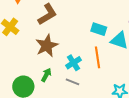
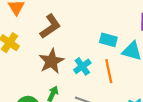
cyan cross: (73, 63) -> (82, 66), moved

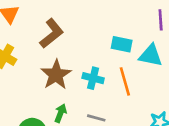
cyan cross: (82, 66) -> (93, 78), turned -36

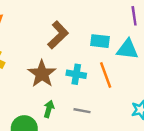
brown L-shape: (52, 33) -> (58, 35), moved

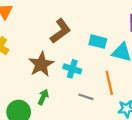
orange line: (106, 75) -> (109, 83), moved
gray line: (82, 111) -> (86, 97), moved

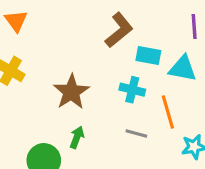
brown L-shape: (60, 31) -> (119, 30), moved
cyan cross: (72, 69) -> (132, 90), moved

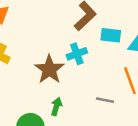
cyan cross: (132, 90) -> (77, 54), moved, turned -30

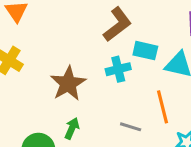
cyan cross: (77, 54) -> (118, 69), moved

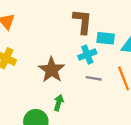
brown L-shape: (117, 24) -> (83, 22), turned -40
gray line: (131, 127) -> (94, 78), moved

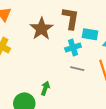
brown star: (52, 70) -> (42, 29), moved

